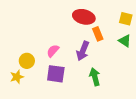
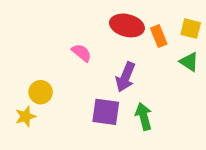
orange rectangle: (98, 34) -> (159, 36), moved
pink semicircle: (53, 51) -> (82, 53), moved, turned 88
purple square: (56, 74) -> (106, 112), moved

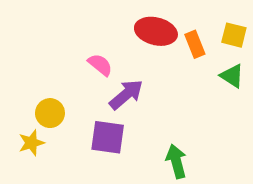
purple arrow: (125, 77) -> (126, 94), moved, turned -152
purple square: (106, 112) -> (108, 137), moved
green arrow: (144, 116) -> (176, 161), moved

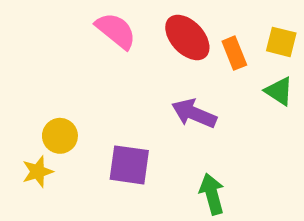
red ellipse: (156, 31) -> (187, 37), turned 33
pink semicircle: (100, 65) -> (116, 31), moved, size x1.4
purple arrow: (126, 94) -> (194, 113), moved, turned -117

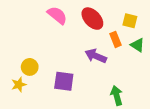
yellow square: (281, 42) -> (130, 21), moved
orange rectangle: (234, 53) -> (116, 39), moved
green arrow: (212, 194) -> (117, 96), moved

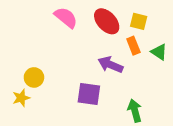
yellow square: (130, 21) -> (139, 21), moved
purple square: (64, 81) -> (89, 94), moved

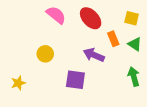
yellow square: (139, 21) -> (132, 18), moved
yellow circle: (34, 77) -> (45, 54), moved
green arrow: (135, 111) -> (134, 77), moved

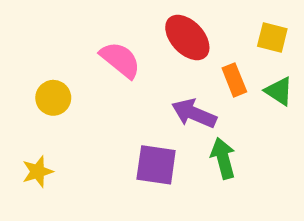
pink semicircle: (56, 15) -> (120, 60), moved
yellow circle: (45, 54) -> (53, 98), moved
green arrow: (134, 77) -> (223, 158), moved

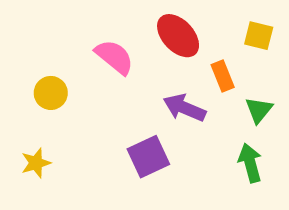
green triangle: (279, 91) -> (259, 110), moved, turned 36
green arrow: (223, 158) -> (250, 163), moved
purple square: (156, 165) -> (148, 157), turned -33

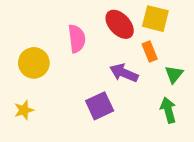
yellow square: (259, 36) -> (155, 19), moved, size x1.4
pink semicircle: (114, 57) -> (77, 39), turned 44
yellow circle: (51, 93) -> (34, 63), size x1.4

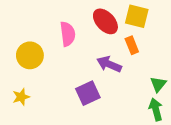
green triangle: (174, 74) -> (158, 84), moved
green arrow: (168, 110) -> (156, 109), moved

